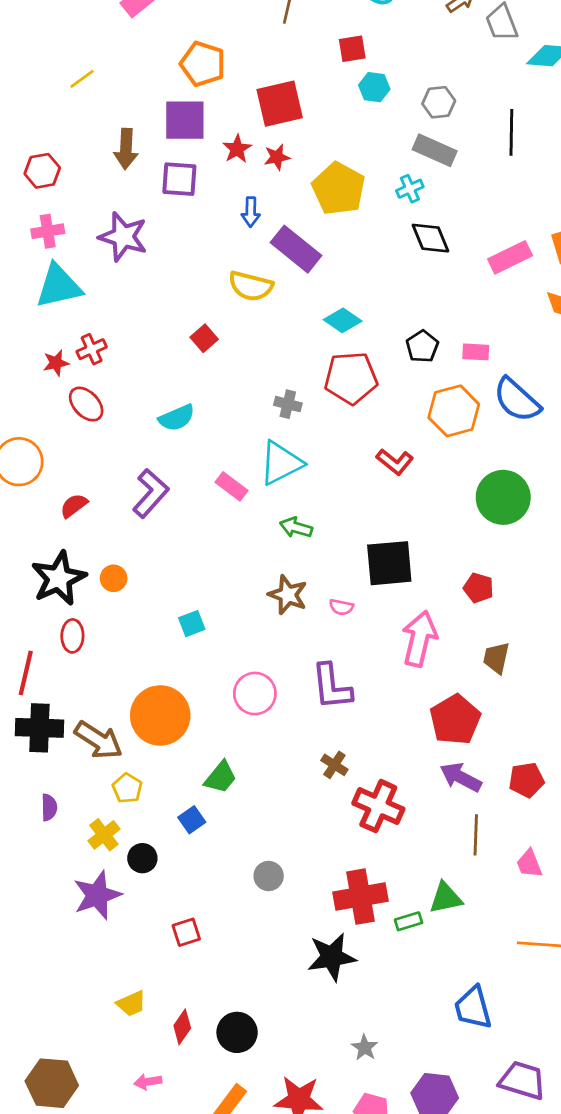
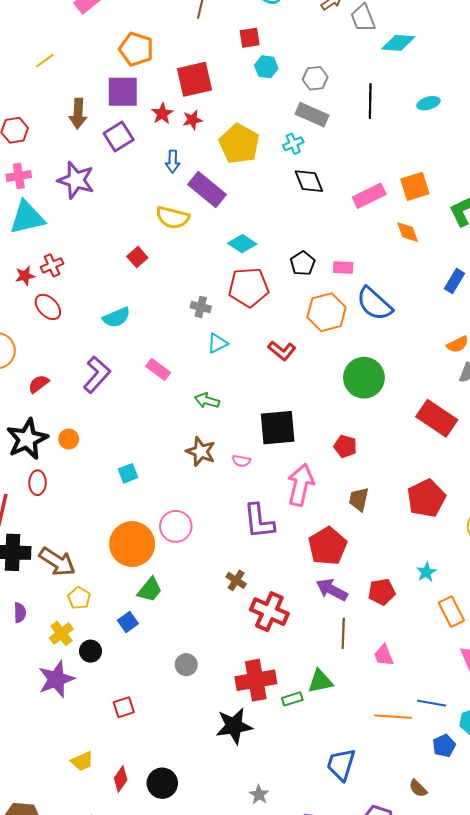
purple square: (179, 179) -> (119, 136), turned -36
cyan triangle: (281, 463) -> (217, 343), moved, size x0.6
purple L-shape: (332, 687) -> (259, 521), moved
orange circle: (160, 715) -> (132, 544), moved
blue trapezoid: (473, 1008) -> (341, 764), turned 32

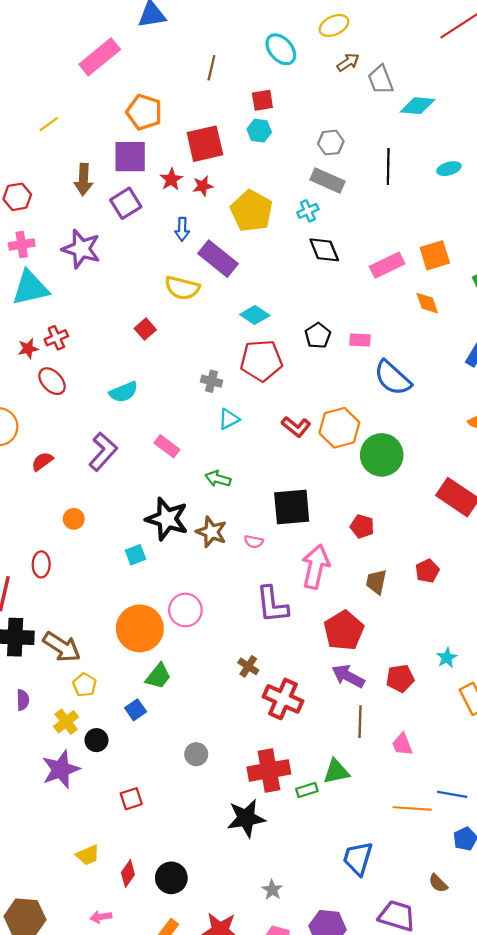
cyan hexagon: (266, 67) -> (259, 131), moved
orange hexagon: (327, 312) -> (339, 428), moved
black star: (27, 439) -> (167, 519), moved, turned -30
red pentagon: (426, 498) -> (427, 571), moved, size x0.6

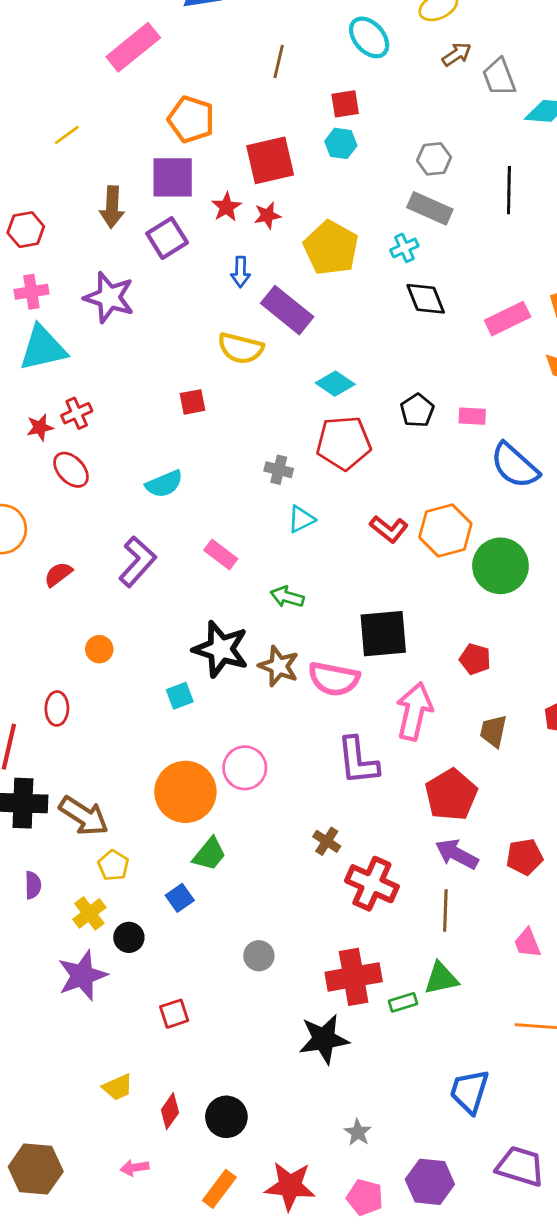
red square: (145, 329) -> (193, 402), turned 30
pink semicircle: (254, 542) -> (334, 679), size x2.0
brown line: (360, 722) -> (445, 911), moved

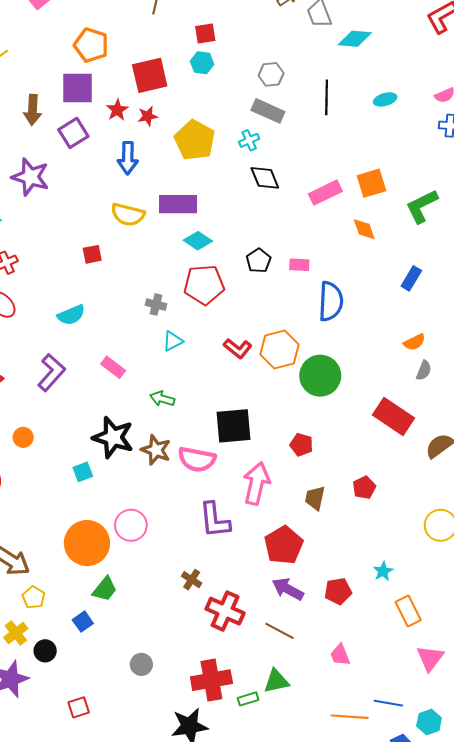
blue arrow: (241, 272) -> (128, 158), size x1.4
purple rectangle: (287, 310) -> (178, 204), moved, turned -39
blue semicircle: (515, 466) -> (331, 301), turned -129
brown line: (445, 911) -> (279, 631), turned -64

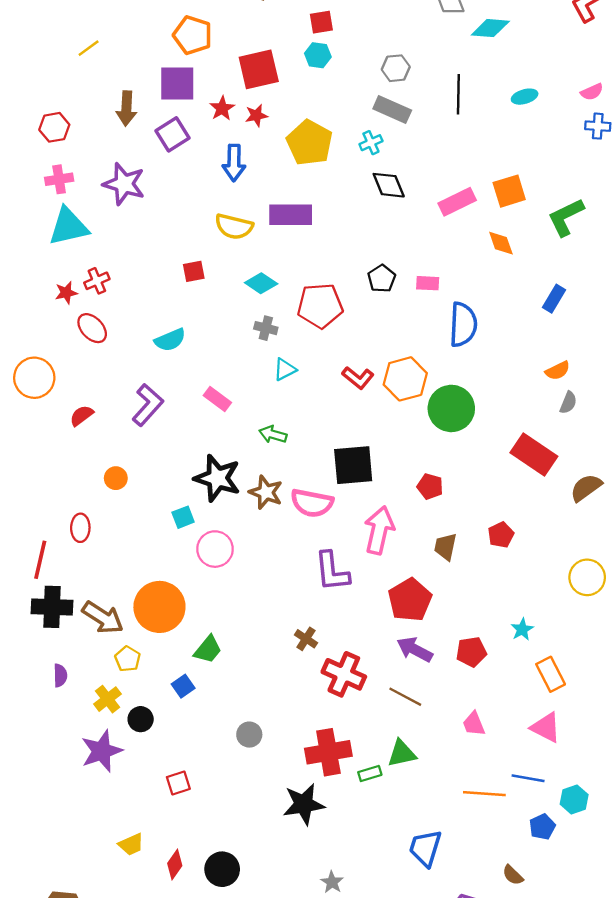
cyan diamond: (198, 241) -> (261, 283), moved
pink circle: (131, 525) -> (215, 549), moved
orange circle: (87, 543) -> (159, 607), moved
pink triangle: (430, 658) -> (546, 727), moved, turned -40

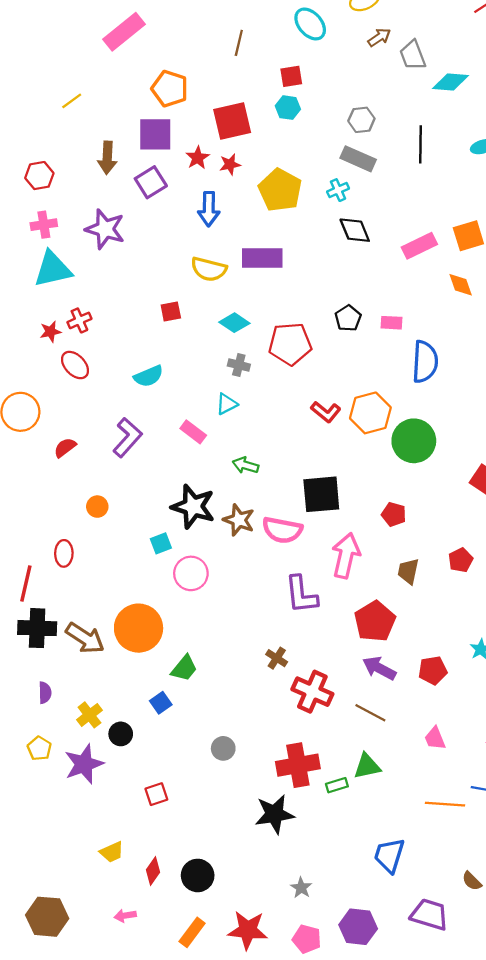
cyan triangle: (285, 369) -> (227, 404), moved
yellow pentagon: (128, 659) -> (39, 748), moved

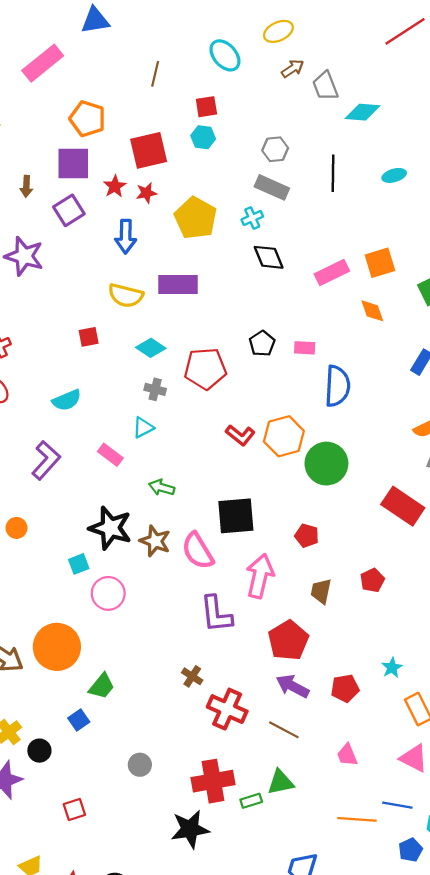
brown arrow: (107, 158) -> (26, 186), size x0.7
pink semicircle: (282, 530) -> (198, 551), turned 48

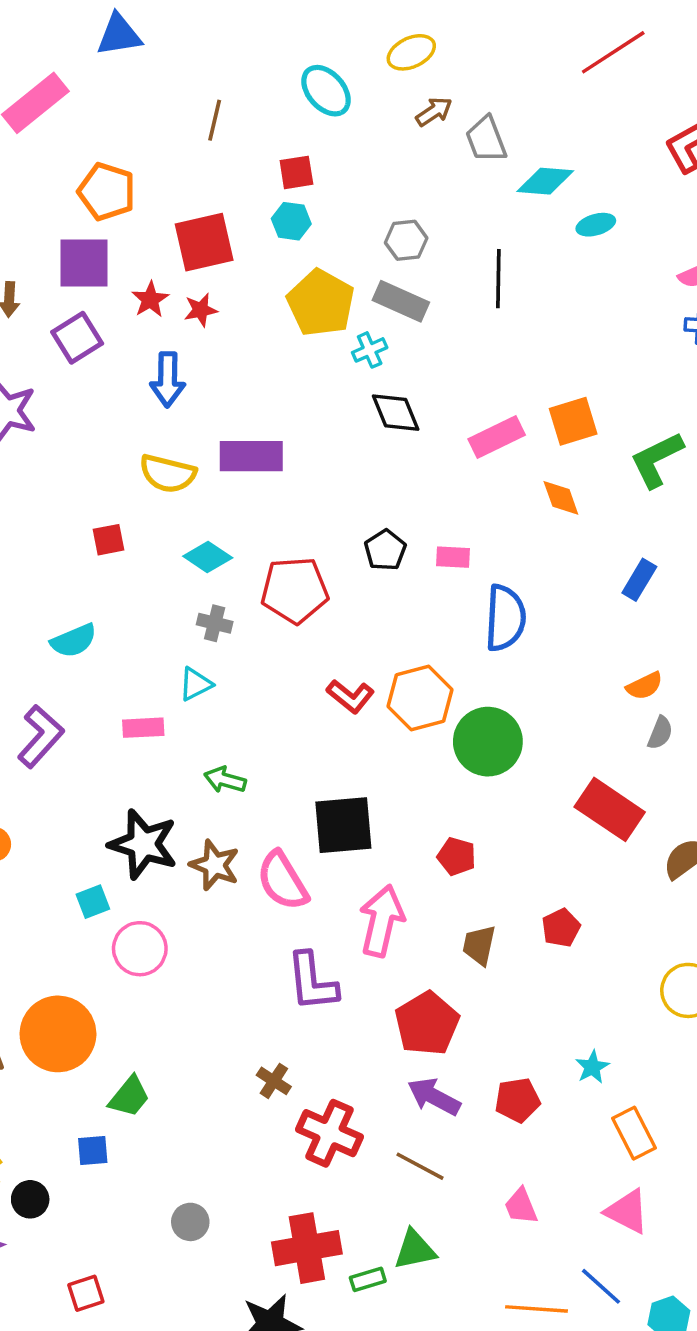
cyan ellipse: (394, 175) -> (596, 225), moved
yellow pentagon: (195, 218) -> (321, 303), moved
pink rectangle: (110, 455) -> (143, 728), turned -40
blue square: (79, 720) -> (93, 1151), turned 30
blue line: (397, 805) -> (601, 1286), turned 32

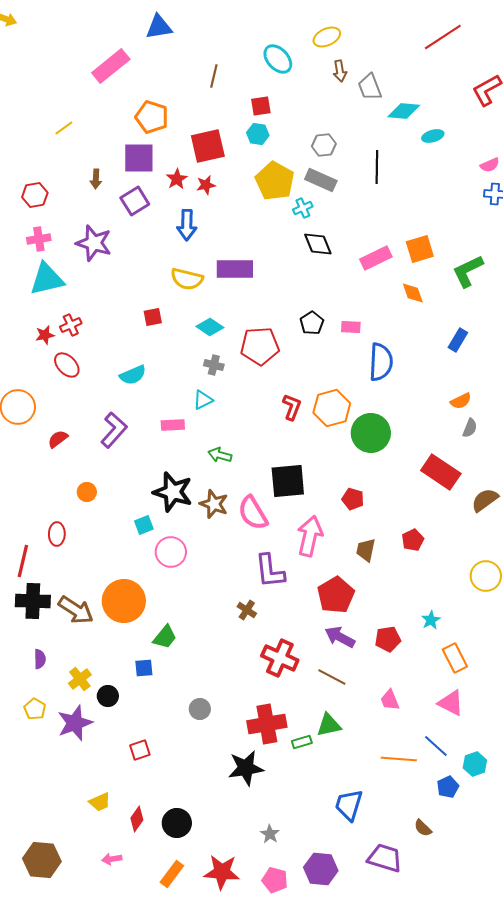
brown arrow: (434, 112) -> (340, 71), turned 115
red L-shape: (350, 696) -> (292, 407), turned -108
brown cross: (274, 1081) -> (247, 610), moved

